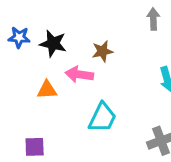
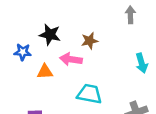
blue star: (19, 37) -> (23, 52), moved
cyan trapezoid: (102, 118) -> (90, 94), turned -105

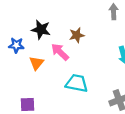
pink arrow: (71, 59) -> (60, 52), turned 36
orange triangle: (45, 72) -> (36, 63), turned -48

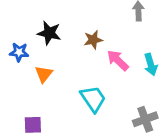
pink arrow: (60, 52) -> (118, 60), moved
cyan trapezoid: (77, 83) -> (93, 99), turned 45

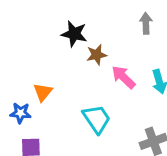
black star: (49, 33) -> (74, 34), moved
blue star: (19, 52) -> (20, 113), moved

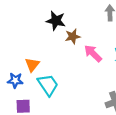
cyan trapezoid: (97, 119) -> (48, 85), moved

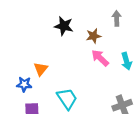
brown star: (73, 36) -> (94, 36), moved
cyan trapezoid: (48, 85) -> (67, 99), moved

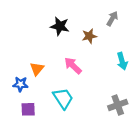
gray arrow: (117, 18) -> (112, 19), turned 32
pink arrow: (100, 58) -> (73, 66), moved

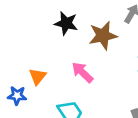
brown star: (89, 36) -> (103, 36), size x1.5

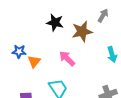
blue star: (17, 96) -> (19, 52), moved

